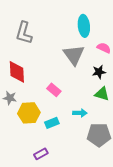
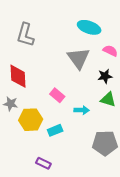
cyan ellipse: (84, 26) -> (89, 27), turned -65
cyan arrow: (80, 113) -> (82, 110), moved
purple rectangle: (41, 154) -> (43, 163), turned 56

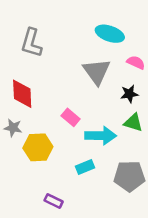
cyan arrow: (82, 110) -> (101, 136), size x1.6
cyan rectangle: (55, 130) -> (85, 167), moved

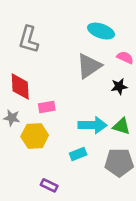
gray triangle: (97, 72) -> (89, 66), turned 32
pink rectangle: (71, 117) -> (47, 107), moved, turned -49
green triangle: (133, 123) -> (122, 126), moved

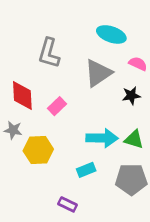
gray L-shape: (29, 39) -> (49, 53), moved
pink rectangle: (47, 107) -> (57, 106), moved, turned -35
purple rectangle: (49, 185) -> (68, 204), moved

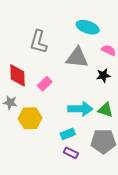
gray triangle: (98, 73) -> (77, 58), turned 40
purple rectangle: (68, 204) -> (71, 153), moved

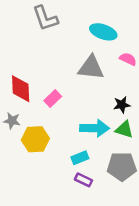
gray L-shape: (38, 42) -> (45, 18), moved, turned -35
black star: (103, 75) -> (122, 105), moved

